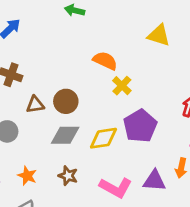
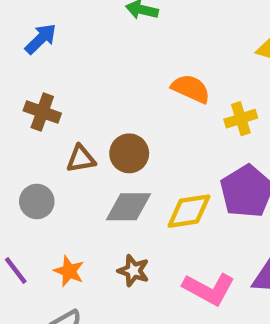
yellow cross: (122, 86) -> (241, 119), moved, turned 30

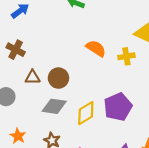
yellow cross: (241, 119) -> (126, 56), moved
yellow diamond: (189, 211) -> (86, 113), turned -30

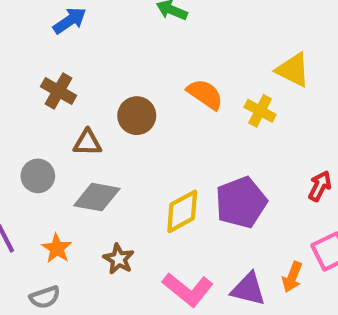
yellow cross: (126, 56) -> (260, 111), turned 35
brown circle: (58, 78) -> (137, 116), moved
gray diamond: (54, 106) -> (97, 197), moved

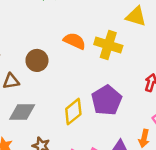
yellow triangle: (293, 70) -> (136, 16), moved
yellow cross: (260, 111) -> (108, 45), size x1.5

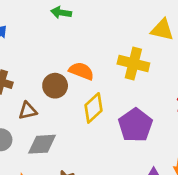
orange semicircle: (75, 41) -> (81, 71), moved
yellow diamond: (73, 112) -> (94, 108), moved

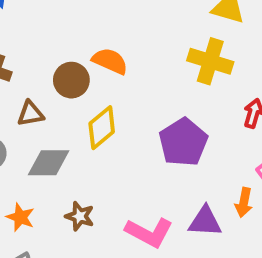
yellow cross: (133, 63) -> (210, 61), moved
yellow diamond: (94, 108) -> (102, 128), moved

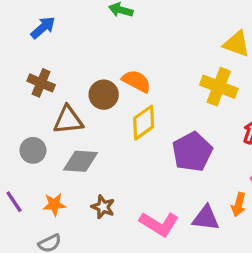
brown triangle: (30, 114) -> (68, 120), size x1.4
yellow diamond: (102, 128) -> (144, 123), moved
orange star: (20, 217) -> (54, 204), turned -30

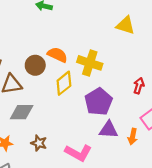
yellow cross: (219, 87) -> (90, 63), moved
purple triangle: (206, 218) -> (109, 130), moved

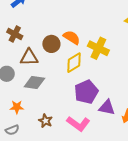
purple pentagon: (99, 102) -> (86, 92), moved
brown star: (39, 143) -> (45, 121), moved

